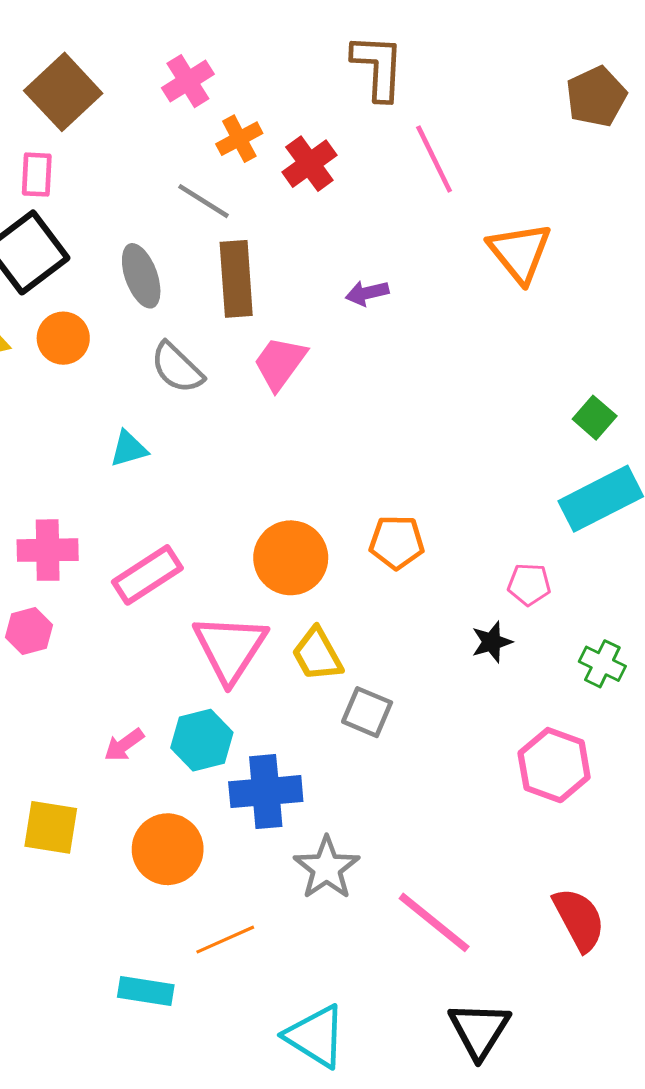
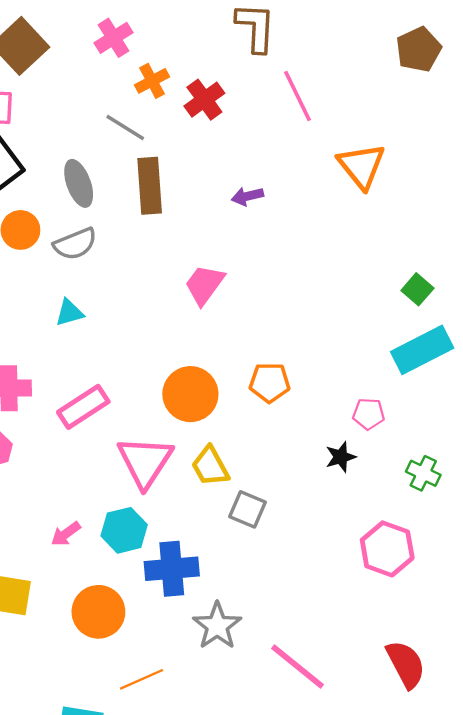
pink trapezoid: (280, 363) -> (204, 285), moved
gray semicircle: (177, 368) -> (75, 244), moved, turned -66

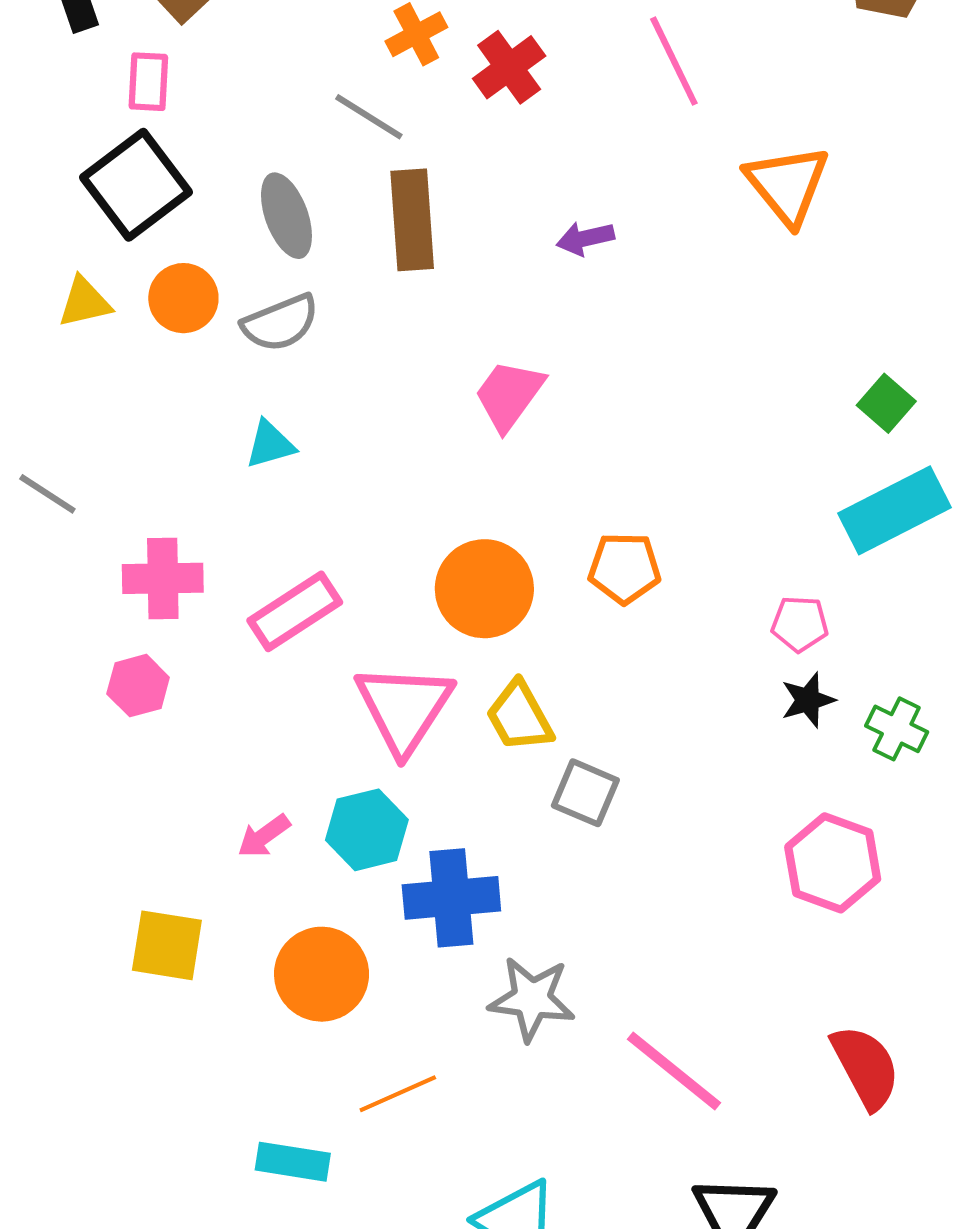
black star: (341, 457) -> (808, 700), moved
gray star: (217, 626) -> (532, 999), turned -30

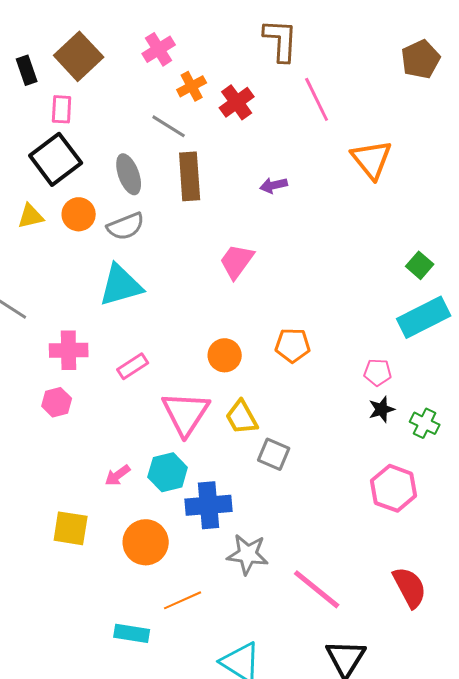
cyan triangle: (270, 444) -> (121, 285), size x1.8
orange circle: (484, 589) -> (225, 355), size x0.7
pink rectangle: (295, 611) -> (133, 366), size x0.7

